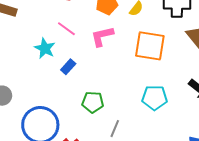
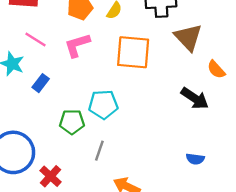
cyan pentagon: (155, 98) -> (103, 104), moved

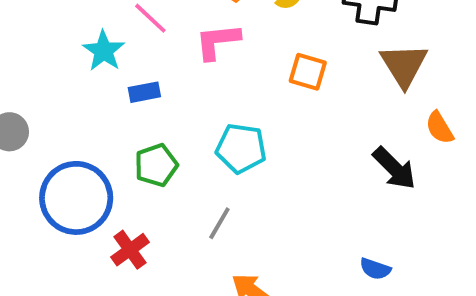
orange square: (133, 52) -> (308, 72), size x0.6
blue rectangle: (41, 83) -> (144, 92), turned 30
green pentagon: (72, 122) -> (156, 165), moved, turned -30

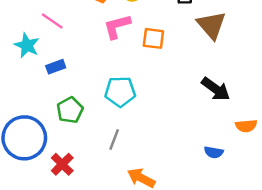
pink L-shape: (218, 41) -> (117, 26), moved
orange semicircle: (440, 128) -> (246, 126), moved, turned -55

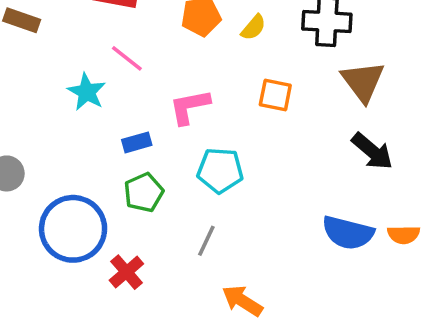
pink L-shape: (117, 26) -> (189, 107), moved
blue rectangle: (56, 67) -> (137, 142), moved
black arrow: (216, 89) -> (372, 151), moved
blue semicircle: (214, 152) -> (348, 233), moved, size x1.8

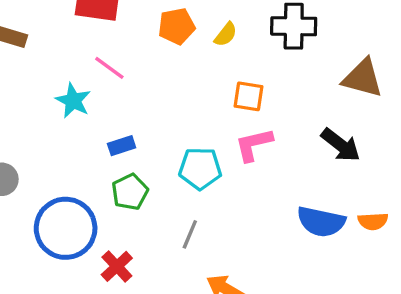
brown triangle: (363, 81) -> (363, 78), moved, turned -36
pink L-shape: (189, 107) -> (254, 145), moved

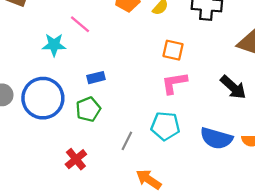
cyan star: (73, 101) -> (54, 45), turned -30
blue rectangle: (122, 146) -> (96, 78), moved
cyan pentagon: (200, 168) -> (165, 126), moved
blue circle: (66, 228) -> (43, 98), moved

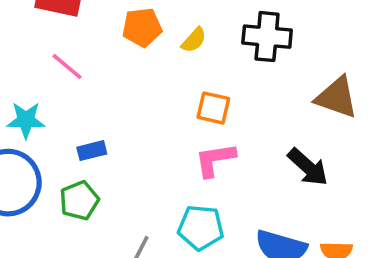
cyan star: (54, 45) -> (26, 120), moved

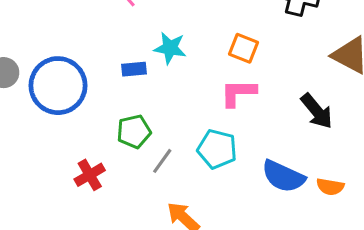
cyan star: (26, 120) -> (170, 48), moved
green pentagon: (79, 201) -> (134, 132), moved

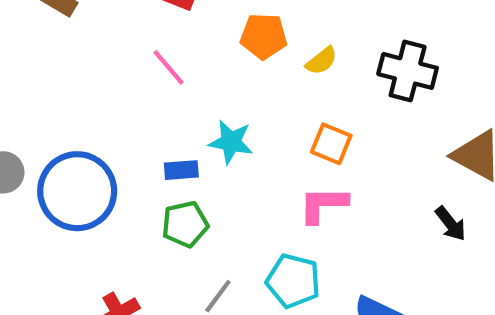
black arrow: (317, 111) -> (451, 224), moved, size x0.7
green pentagon: (134, 132) -> (185, 224), moved

